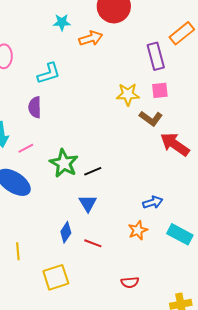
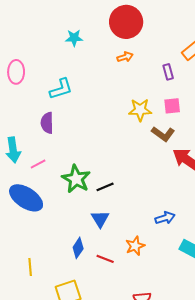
orange arrow: (91, 38) -> (125, 57), moved, size x0.7
purple rectangle: (156, 56) -> (168, 72), size x0.6
orange star: (138, 230) -> (135, 246), moved

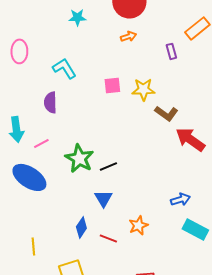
cyan L-shape: (61, 89) -> (64, 68), turned -105
pink square: (172, 106) -> (112, 85), moved
blue arrow: (165, 218) -> (180, 199), moved

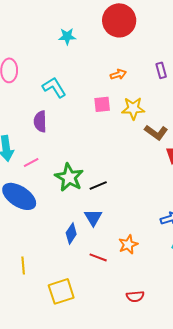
orange arrow: (128, 36) -> (118, 74), moved
blue diamond: (81, 227) -> (71, 233), moved

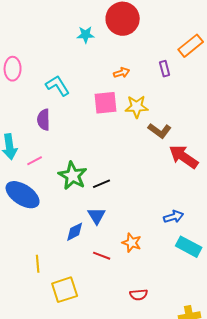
cyan star: (67, 36) -> (86, 35), moved
pink square: (102, 104) -> (106, 103), size x1.4
blue diamond: (71, 233) -> (75, 232), turned 30
orange star: (128, 244) -> (132, 243), turned -30
yellow line: (23, 265) -> (38, 264), moved

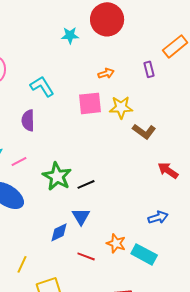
red arrow: (184, 157) -> (168, 170), moved, size x0.7
cyan rectangle: (189, 247) -> (144, 254), moved
yellow line: (38, 264) -> (22, 264), turned 30

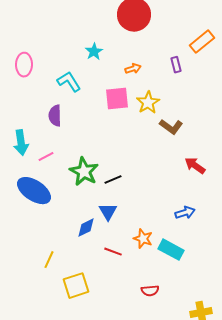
cyan star: (70, 35) -> (94, 52), moved, turned -30
yellow star: (121, 107) -> (148, 103), turned -30

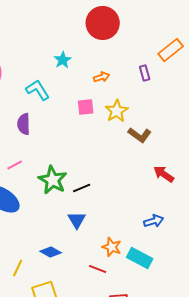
pink square: (117, 99) -> (86, 107), size x0.7
blue diamond: (86, 228) -> (51, 252), moved, turned 55
red line: (113, 252) -> (98, 269), moved

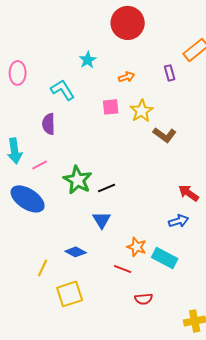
red arrow: (164, 174) -> (189, 193), moved

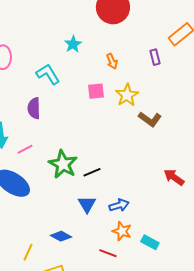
orange arrow: (127, 77) -> (112, 61), turned 84
blue arrow: (179, 221) -> (119, 205), moved
cyan rectangle: (165, 258) -> (150, 242), size x0.7

